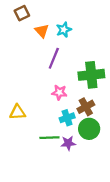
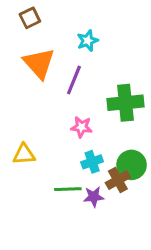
orange triangle: (42, 31) -> (39, 63), moved, size x1.6
brown cross: (86, 107) -> (118, 180), moved
green circle: (89, 129) -> (132, 165), moved

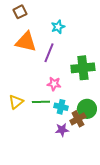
orange triangle: (39, 63) -> (26, 42), turned -35
yellow triangle: (24, 154) -> (16, 102), turned -35
cyan cross: (92, 162) -> (61, 107), turned 32
green line: (68, 189) -> (41, 102), moved

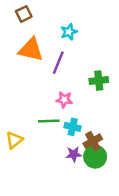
green cross: (83, 68) -> (99, 81), size x0.7
yellow triangle: (16, 102) -> (14, 140), moved
green circle: (87, 109) -> (95, 157), moved

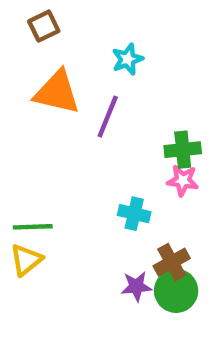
pink star: (64, 100) -> (183, 181), moved
green line: (49, 121) -> (33, 227), moved
cyan cross: (73, 127) -> (134, 214), moved

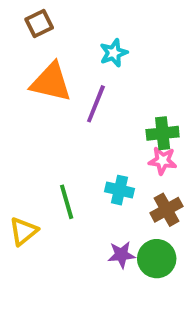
green line: (33, 227) -> (67, 202), moved, turned 76
brown cross: (172, 262) -> (167, 210), moved

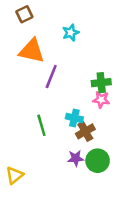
purple line: (96, 104) -> (51, 76), moved
brown cross: (167, 210) -> (85, 131), moved
yellow triangle: (23, 231) -> (15, 175), moved

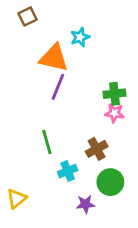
orange triangle: (32, 51) -> (54, 58), moved
cyan cross: (74, 118) -> (68, 171), moved, turned -35
purple star: (76, 158) -> (86, 204), moved

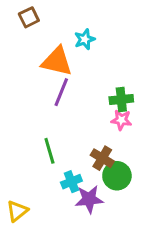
brown cross: (97, 149) -> (102, 158), turned -30
green circle: (110, 182) -> (117, 176), moved
purple star: (86, 204) -> (89, 199), moved, size x1.4

